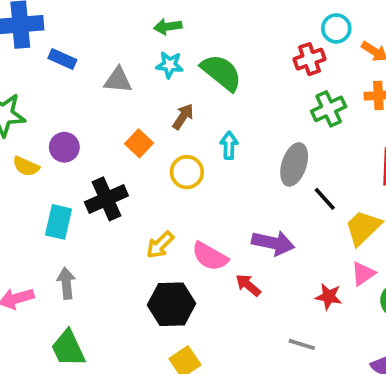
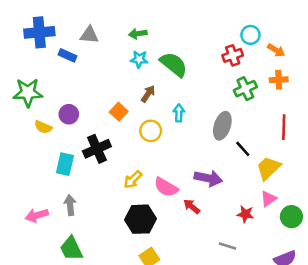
gray triangle: (118, 80) -> (89, 35), moved

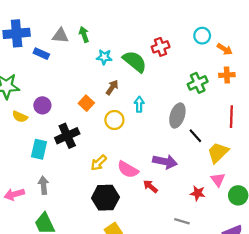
green arrow: (138, 34) -> (84, 35), moved, turned 80
red cross: (233, 55) -> (161, 47), moved
pink triangle: (268, 199) -> (218, 180), turned -32

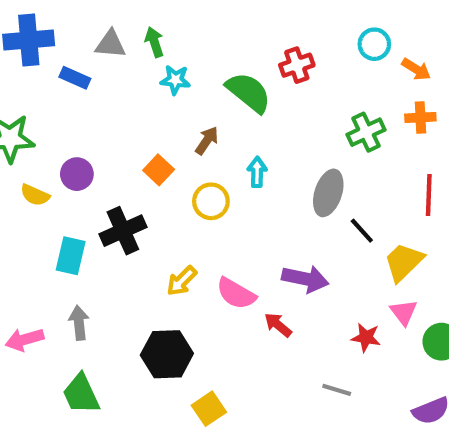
cyan star: (104, 57) -> (175, 80), moved
black hexagon: (105, 198) -> (167, 354), moved

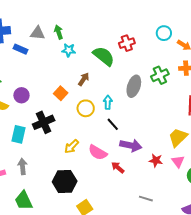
cyan arrow: (257, 172) -> (108, 102), moved
gray ellipse: (328, 193) -> (134, 86), moved
black line: (362, 231) -> (113, 124), moved
red star: (366, 337) -> (156, 160), moved

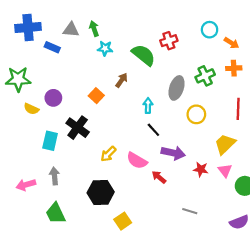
yellow circle: (86, 108) -> (196, 114), moved
black cross: (44, 122) -> (78, 128), turned -30

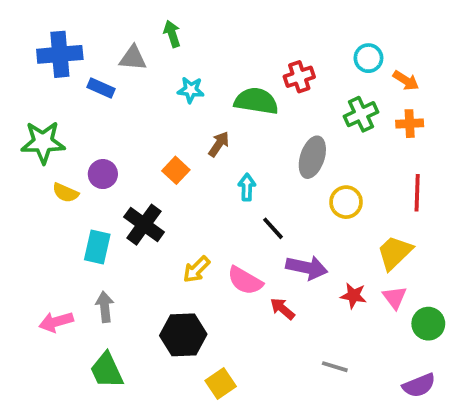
green arrow: (94, 29) -> (172, 34), moved
green semicircle: (144, 55) -> (256, 101), turned -30
green cross: (205, 76) -> (361, 114), moved
cyan arrow: (148, 106) -> (247, 187), moved

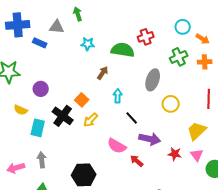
orange square: (176, 170) -> (82, 100), moved
yellow semicircle: (65, 193) -> (21, 110), moved
yellow arrow: (196, 269) -> (91, 120), moved

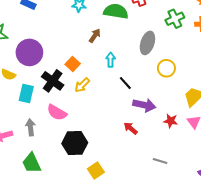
purple circle: (41, 89) -> (29, 52), size x1.6
pink semicircle: (117, 146) -> (57, 112), moved

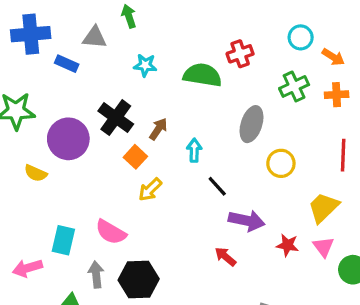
brown arrow: (95, 36) -> (158, 129), moved
black cross: (53, 81) -> (116, 118), moved
cyan rectangle: (26, 94) -> (63, 240), moved
gray arrow: (30, 127) -> (96, 275), moved

